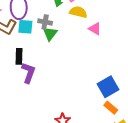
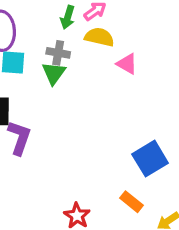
gray cross: (45, 22) -> (58, 53), moved
orange rectangle: (111, 108) -> (132, 202), moved

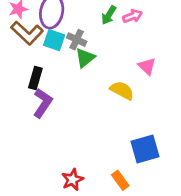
yellow semicircle: (99, 37) -> (122, 90), moved
gray cross: (58, 53) -> (77, 40), moved

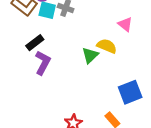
green triangle: (85, 58) -> (90, 55), moved
black rectangle: (35, 78) -> (35, 43), turned 42

